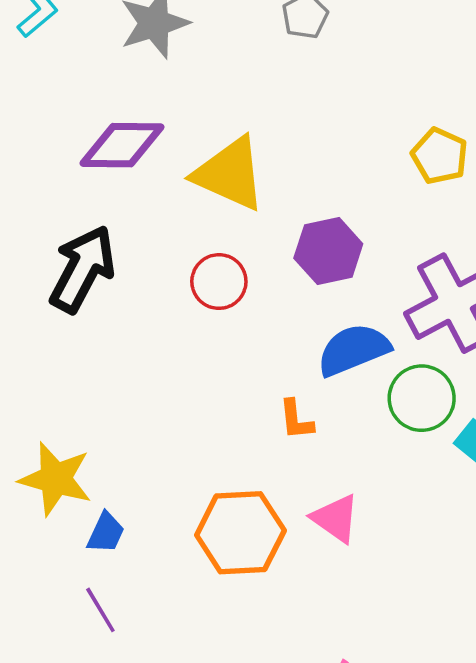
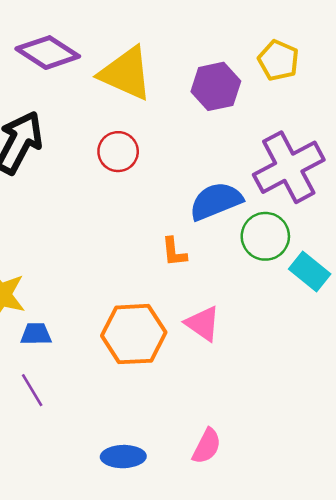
purple diamond: (122, 145) -> (48, 53), turned 32
purple hexagon: (328, 251) -> (216, 86), moved
blue trapezoid: (106, 533) -> (36, 334), turned -116

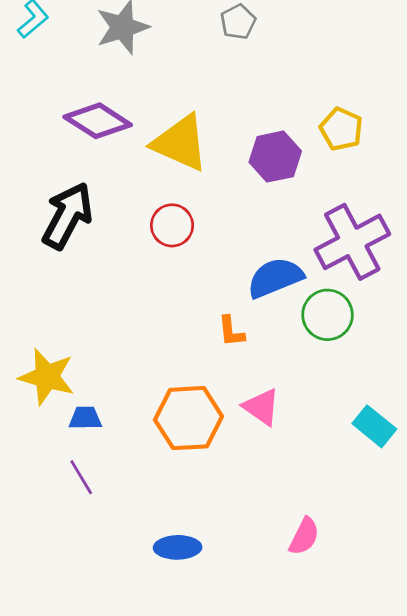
cyan rectangle: (310, 271) -> (374, 426), moved
pink semicircle: (207, 446) -> (304, 536), moved

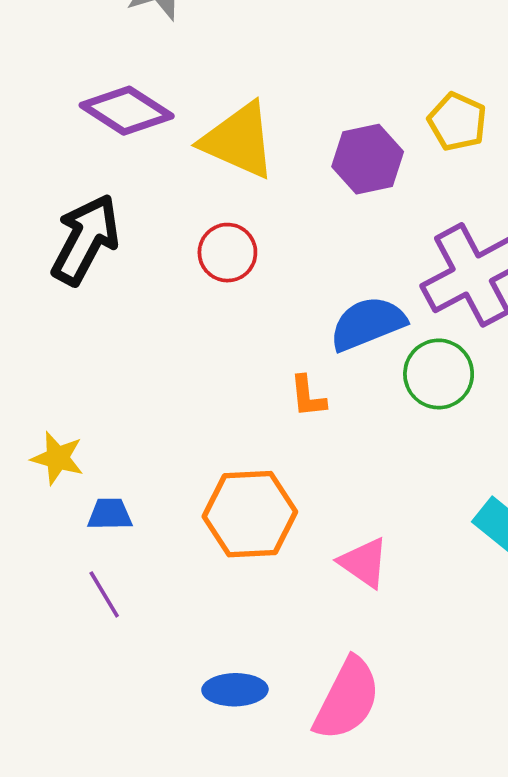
yellow star: (47, 377) -> (57, 458), size x0.7
pink triangle: (261, 407) -> (364, 563), moved
pink semicircle: (304, 536) -> (347, 699), moved, size x1.6

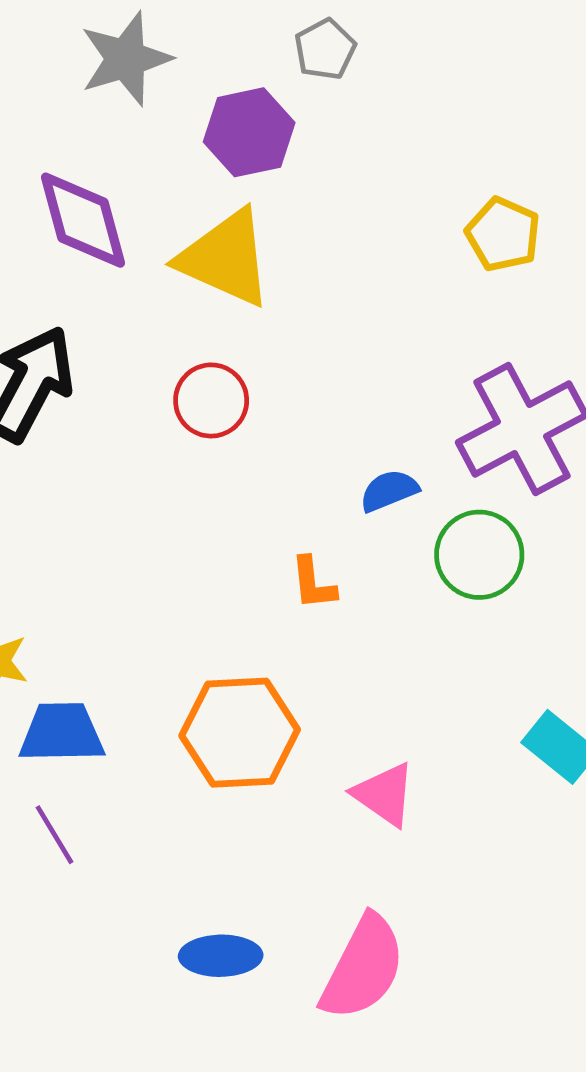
purple diamond: (127, 111) -> (83, 220), turned 42
purple hexagon: (368, 159) -> (249, 132), moved
blue semicircle: (368, 324) -> (389, 491), size x0.6
blue trapezoid: (110, 514) -> (62, 733), size x1.5

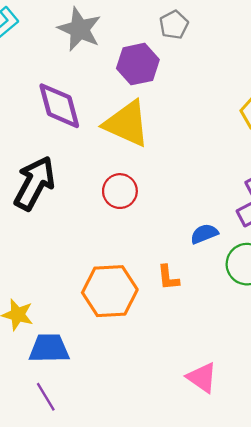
gray star: (126, 59) -> (79, 29), turned -30
orange hexagon: (240, 733) -> (110, 291), moved

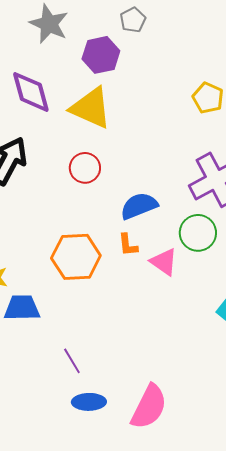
blue semicircle: (204, 234) -> (139, 206), moved, size x1.5
pink triangle: (202, 378) -> (164, 262), moved
purple line: (46, 397) -> (72, 361), moved

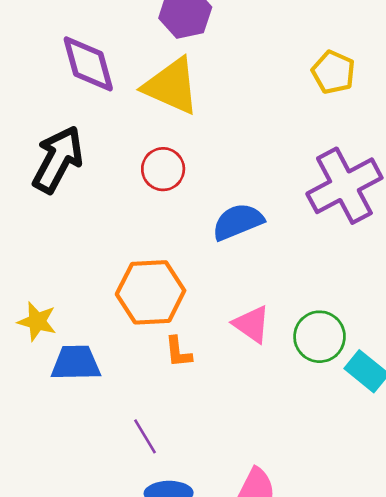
green circle: (198, 233) -> (320, 337), moved
orange L-shape: (128, 245) -> (178, 352), moved
pink triangle: (164, 262) -> (252, 324), moved

